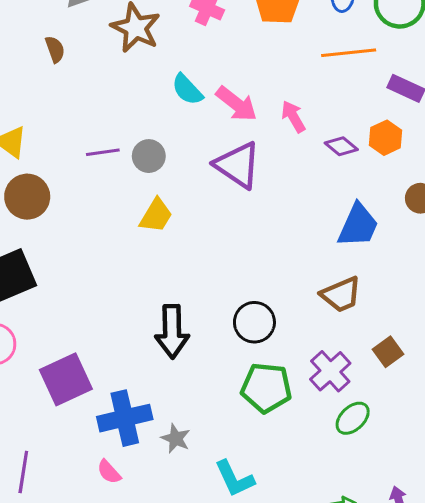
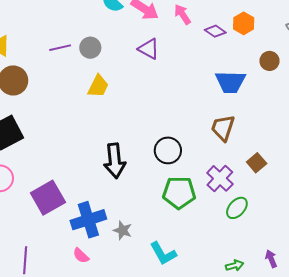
purple triangle: (238, 165) -> (149, 49), size x0.7
blue trapezoid: (358, 225) -> (230, 82), turned 72
brown trapezoid: (341, 295) -> (223, 128), turned 136

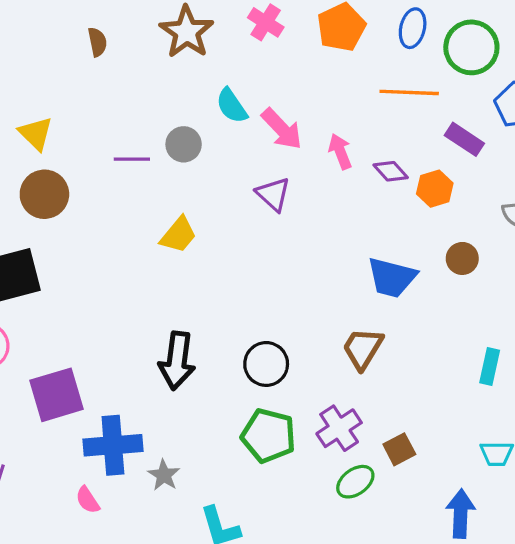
purple diamond: (215, 31) -> (391, 171), moved
gray circle: (90, 48) -> (184, 144), moved
brown square: (257, 163) -> (399, 449), moved

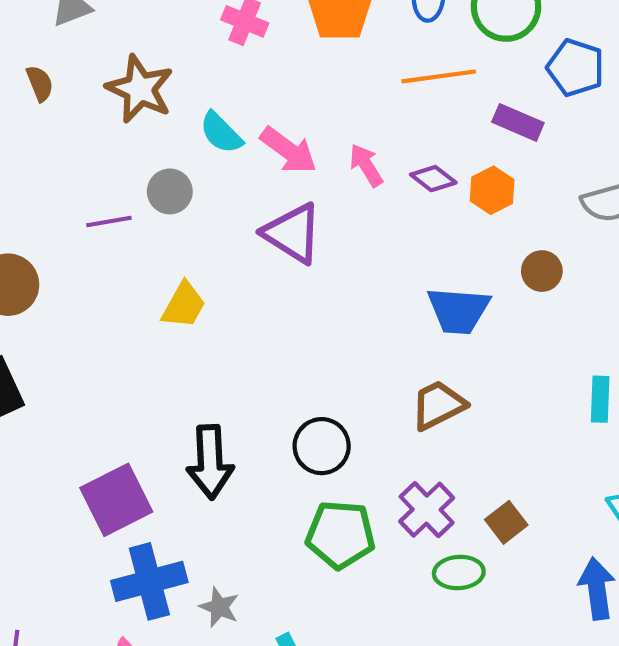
brown star: (187, 32) -> (140, 89), moved
purple triangle: (273, 194) -> (292, 233), size x1.4
brown trapezoid: (363, 348) -> (438, 405), turned 42
purple square: (57, 395) -> (116, 500), moved
green ellipse: (355, 482) -> (459, 572), turned 42

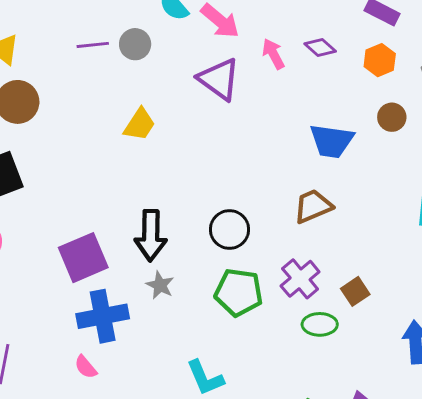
pink arrow: (366, 165) -> (273, 54), moved
orange hexagon: (492, 190) -> (380, 60), moved
purple line: (109, 221) -> (93, 45), moved
gray star: (219, 607) -> (160, 285), moved

